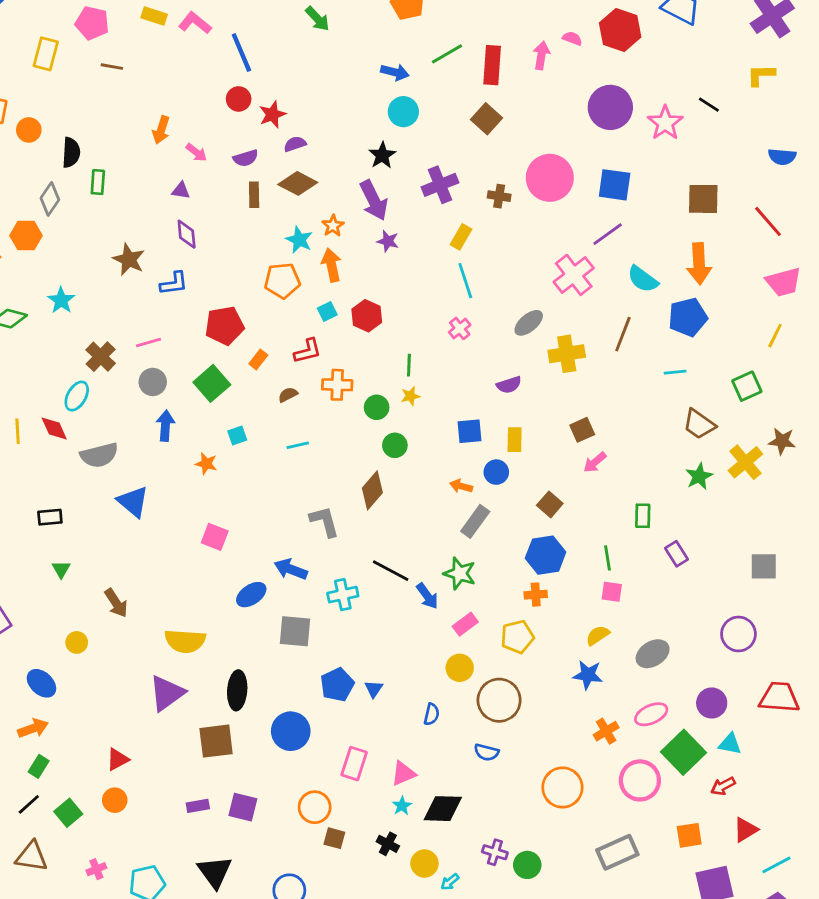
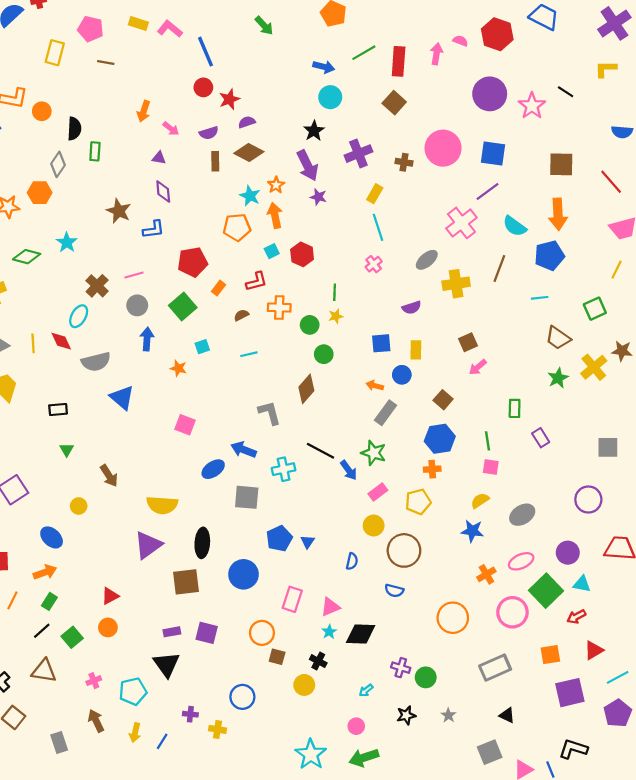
yellow circle: (424, 864) -> (304, 685), moved
black triangle: (215, 872) -> (166, 664), moved

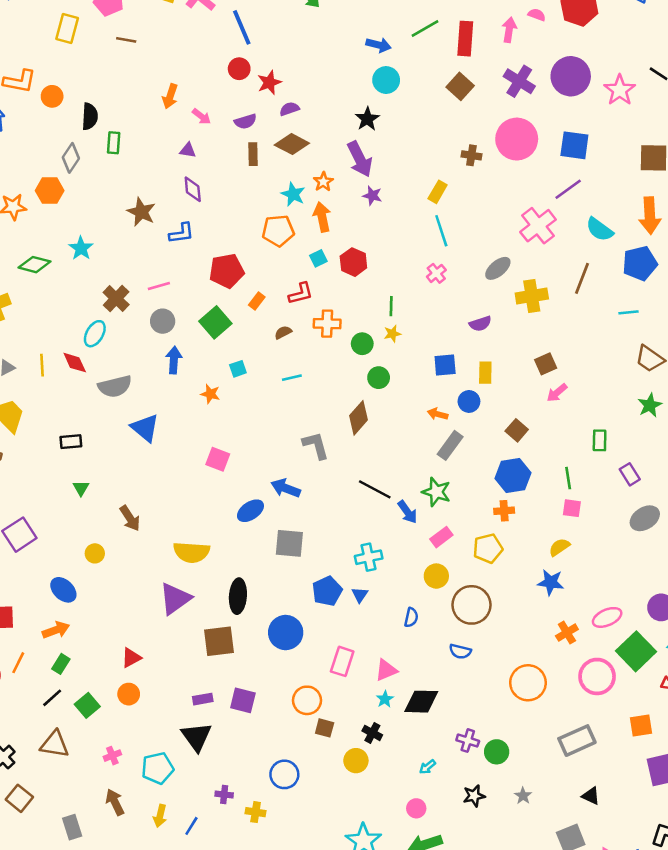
purple cross: (358, 154) -> (519, 81), moved, turned -36
cyan cross: (284, 469) -> (369, 557), moved
gray ellipse: (522, 515) -> (645, 518), moved

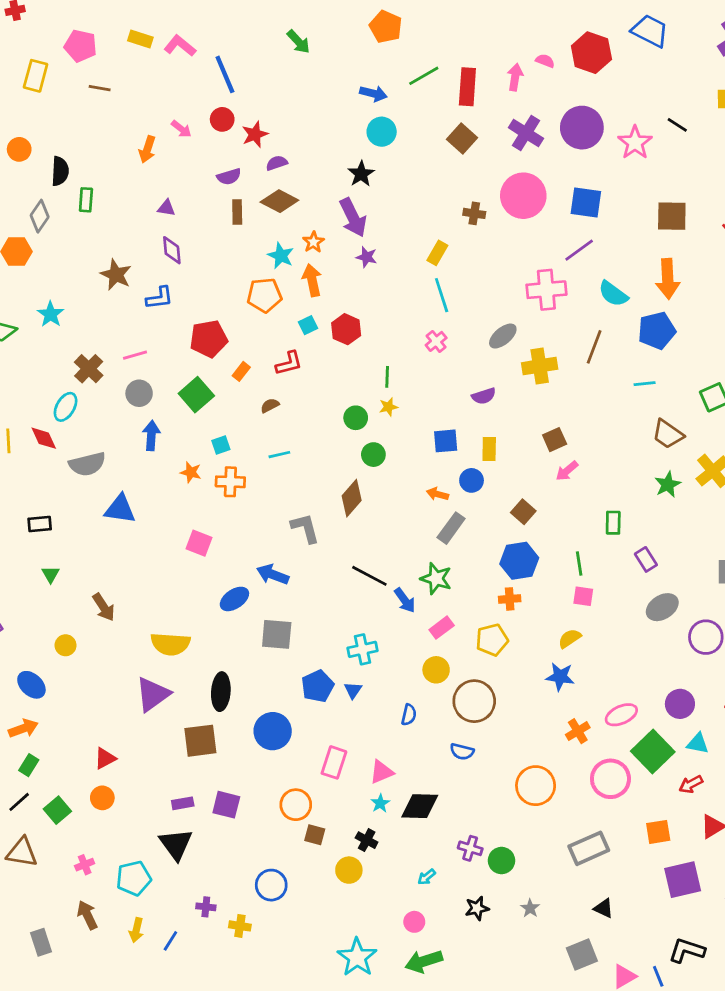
pink arrow: (202, 116) -> (181, 129), moved
pink cross: (538, 226) -> (546, 290), turned 33
orange cross: (327, 324) -> (230, 482), moved
blue triangle: (145, 428) -> (120, 509), turned -32

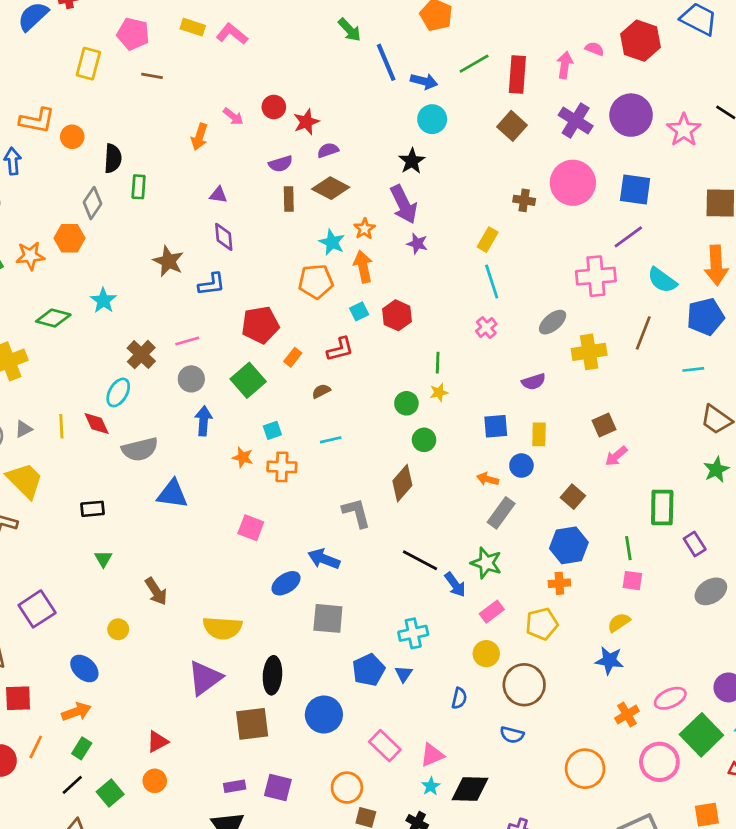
blue line: (225, 74) -> (386, 62), moved
green rectangle: (613, 523) -> (662, 507), size x1.5
pink rectangle: (334, 762) -> (385, 746), turned -64

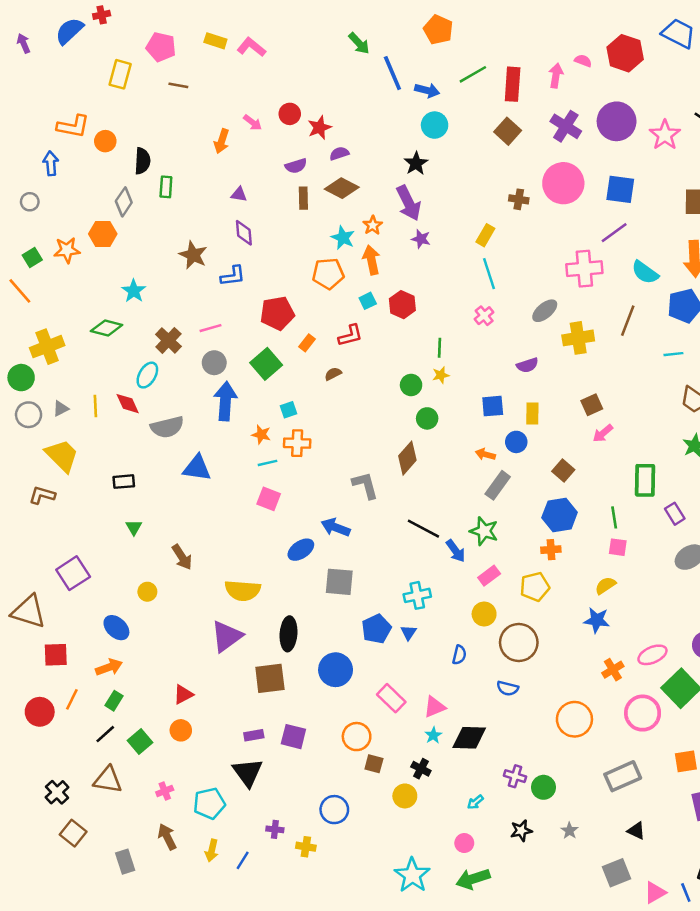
green diamond: (53, 318) -> (107, 328), moved
blue arrow: (203, 421) -> (225, 401), size x1.4
cyan line: (331, 440) -> (267, 463), moved

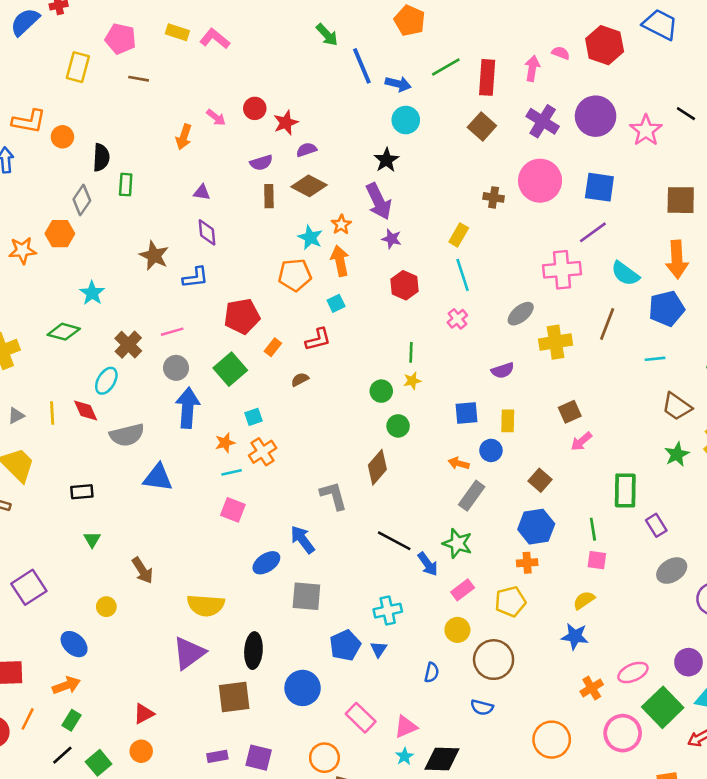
red hexagon: (402, 305) -> (404, 285), moved
orange star: (261, 435) -> (225, 443), turned -30
orange cross: (297, 443) -> (263, 452), turned -35
blue arrow: (336, 527) -> (303, 540), turned 32

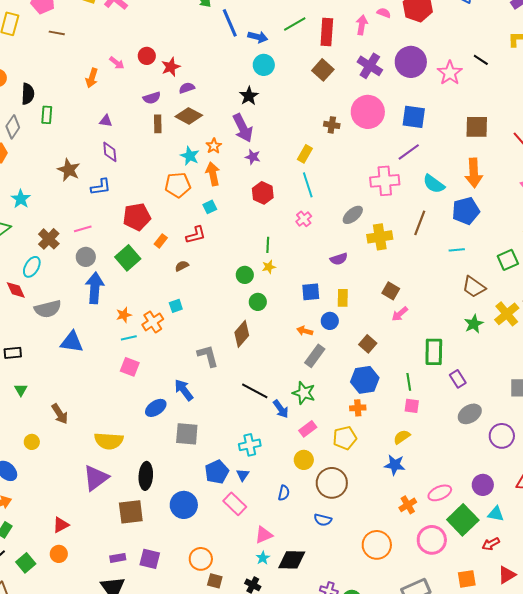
brown square: (570, 412) -> (391, 291), turned -36
cyan square: (253, 417) -> (176, 306), moved
pink rectangle: (361, 718) -> (235, 504), moved

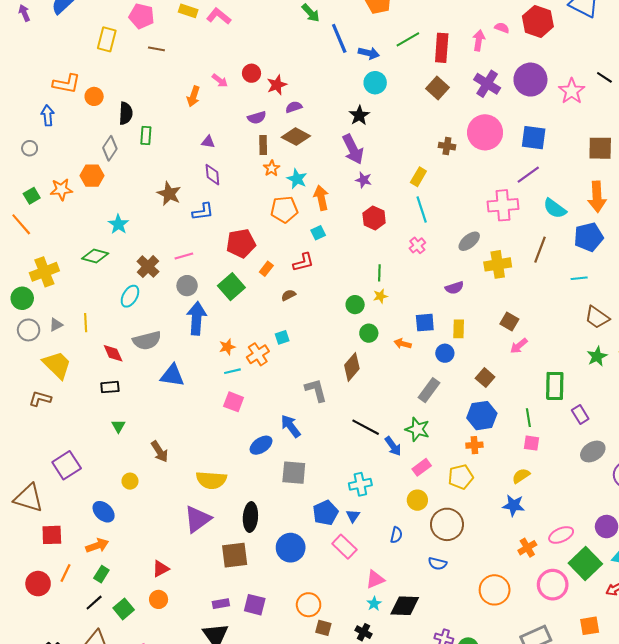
orange star: (214, 146) -> (272, 168), moved
red diamond: (16, 290) -> (113, 353), moved
orange arrow: (305, 331) -> (403, 344), moved

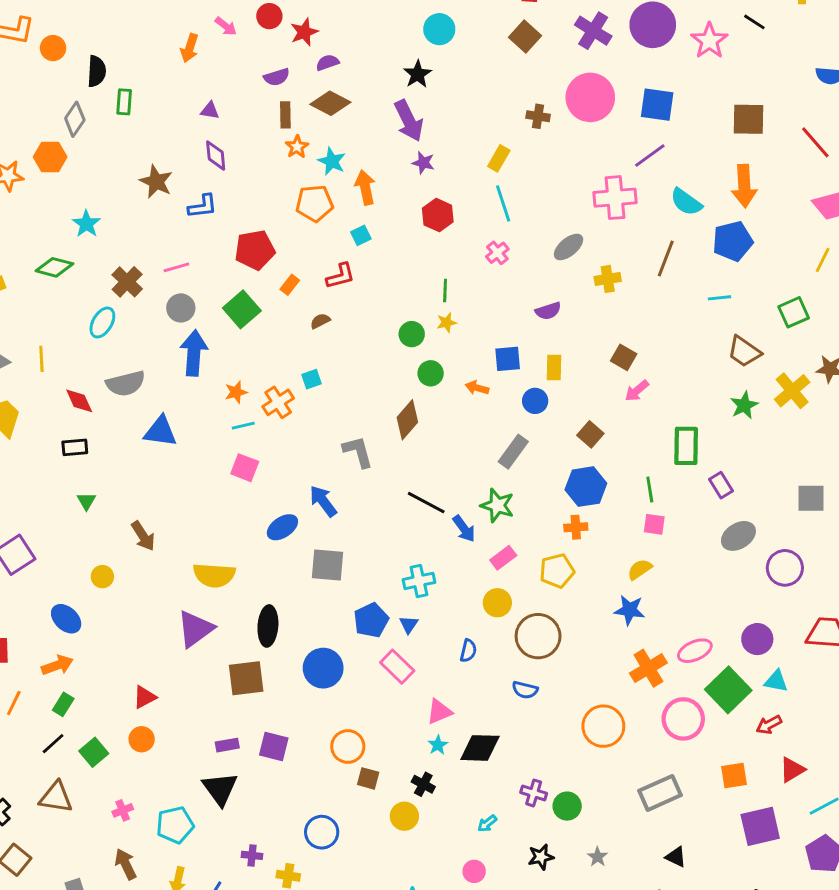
yellow cross: (498, 264) -> (608, 279), size x0.7
orange cross: (527, 548) -> (648, 668), size x1.4

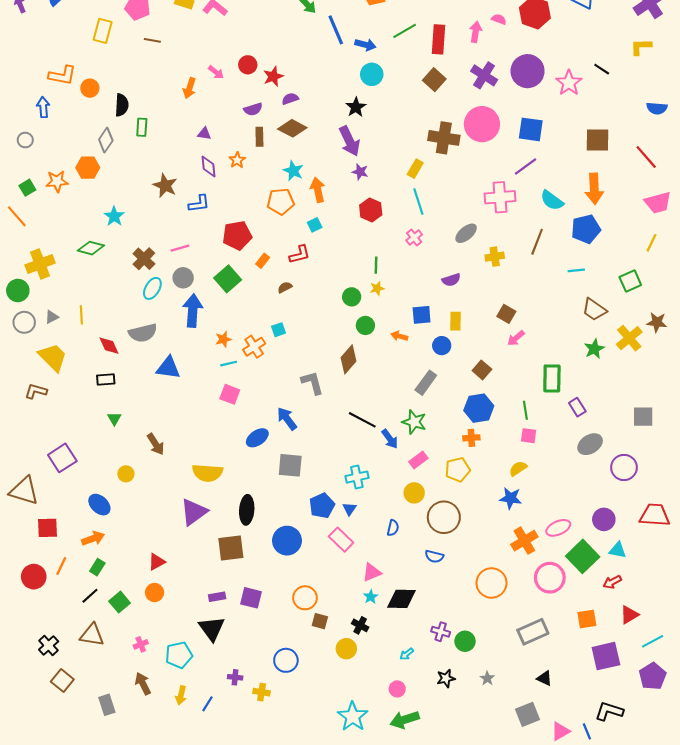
brown cross: (538, 116) -> (444, 138), size x1.8
orange star: (297, 147) -> (237, 160), moved
cyan ellipse: (102, 322) -> (152, 288), moved

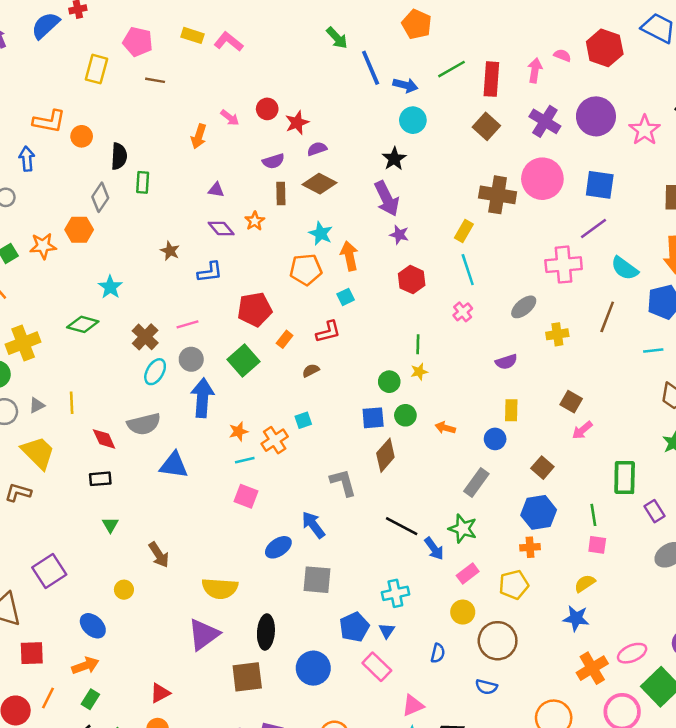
purple diamond: (209, 167) -> (221, 228), turned -35
brown star: (165, 186) -> (170, 251), size x0.7
blue square: (422, 315) -> (373, 418), moved

